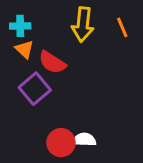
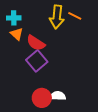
orange line: (122, 27) -> (75, 16), moved, turned -40
purple square: (35, 89) -> (37, 61), moved

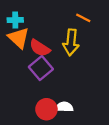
yellow arrow: (57, 17) -> (71, 42), moved
orange triangle: (17, 34) -> (19, 38), size x1.5

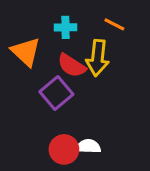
cyan cross: (15, 20) -> (66, 27), moved
red semicircle: (40, 48) -> (72, 66), moved

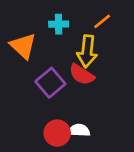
orange line: (114, 24) -> (102, 21), turned -66
red semicircle: (72, 66) -> (82, 75), moved

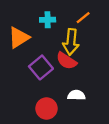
orange triangle: (23, 46) -> (19, 37), turned 45
white semicircle: (79, 130) -> (76, 95), moved

